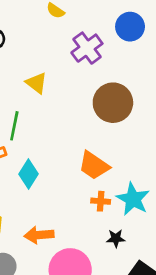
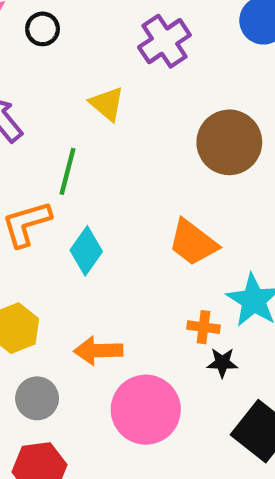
purple cross: (87, 48) -> (164, 41), moved
orange cross: (101, 201) -> (204, 327), moved

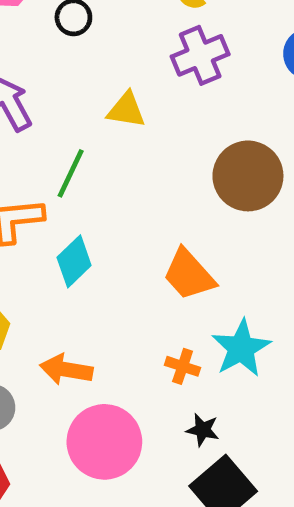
yellow triangle: (107, 104) -> (126, 110), turned -42
black star: (222, 363) -> (203, 430), moved

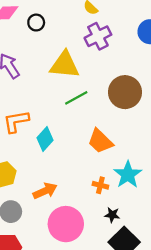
yellow triangle: (126, 110) -> (65, 65), size x1.6
green line: (71, 173) -> (76, 98), moved, turned 40
orange arrow: (66, 370) -> (45, 191), turned 150

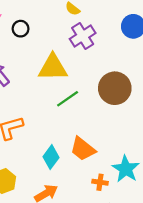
cyan diamond: (45, 139) -> (51, 157), moved
orange trapezoid: (100, 141) -> (83, 149), moved

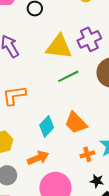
purple cross: (83, 36) -> (89, 39), moved
orange cross: (100, 182) -> (87, 154), turned -32

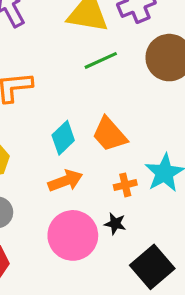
orange arrow: (38, 158) -> (65, 181), moved
black star: (97, 181) -> (115, 224), moved

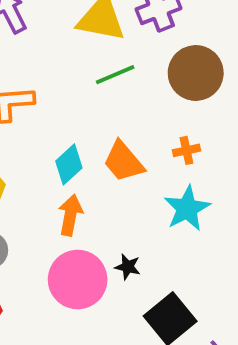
orange arrow: (65, 181) -> (70, 215), turned -60
orange cross: (125, 185) -> (186, 150), moved

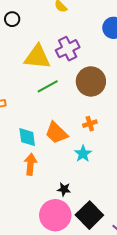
cyan diamond: (69, 164) -> (27, 137), turned -50
cyan star: (187, 208) -> (83, 154), moved, size x0.7
pink circle: (78, 280) -> (55, 215), moved

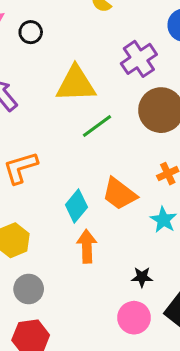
purple cross: (68, 49) -> (139, 59), moved
cyan diamond: (27, 137) -> (76, 206), turned 55
pink circle: (55, 215) -> (134, 318), size x0.7

